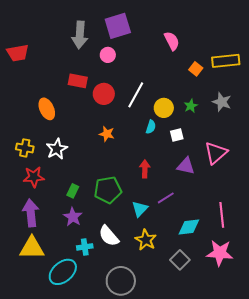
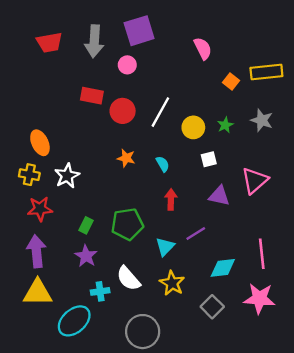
red trapezoid: (18, 53) -> (49, 42), moved
orange ellipse: (47, 109) -> (40, 143), moved
cyan semicircle: (151, 127) -> (163, 164), moved, turned -48

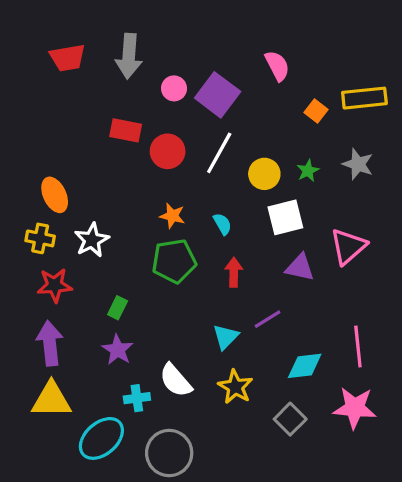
purple square: (139, 31) -> (218, 95), moved, turned -36
white square: (209, 159) -> (285, 217), size x1.6
green pentagon: (127, 224) -> (174, 261), moved
gray circle: (143, 332) -> (169, 453), moved

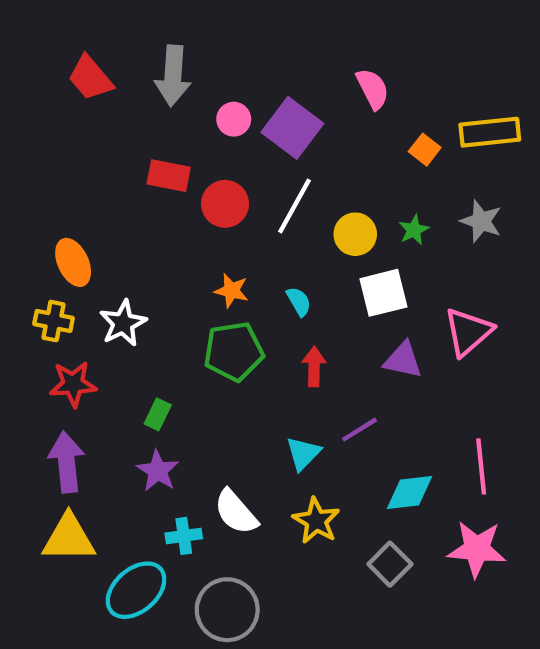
red trapezoid: (68, 58) -> (90, 78), turned 60

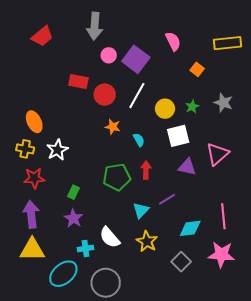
gray arrow: (173, 76) -> (95, 26), moved
red trapezoid: (90, 78) -> (42, 36), turned -90
yellow rectangle: (490, 132) -> (227, 43), moved
orange star: (232, 291) -> (113, 127), moved
green pentagon: (234, 351) -> (117, 177), moved

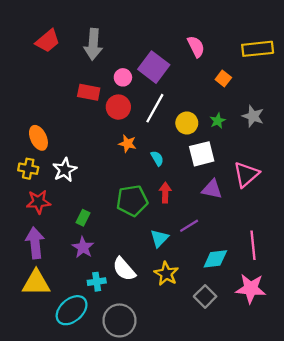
gray arrow: (95, 26) -> (93, 44), moved
pink circle: (109, 55) -> (123, 77), moved

